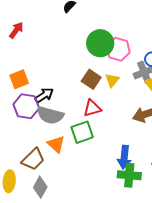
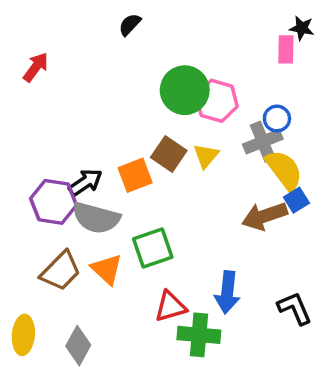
orange square: (19, 79) -> (135, 175), moved
red triangle: (92, 108) -> (171, 307), moved
brown trapezoid: (33, 159) -> (61, 271), moved
green cross: (129, 175) -> (199, 335), moved

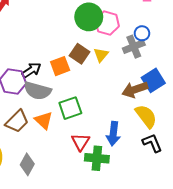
yellow semicircle: (284, 170) -> (146, 116), moved
blue square: (296, 200) -> (153, 80), size x1.6
red triangle: (171, 307) -> (81, 142), turned -42

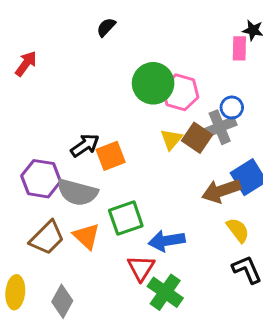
brown square: (80, 54) -> (197, 138), moved
black arrow: (31, 70) -> (85, 145), moved
yellow semicircle: (146, 116) -> (238, 230), size x0.7
blue arrow: (113, 134) -> (167, 241), moved, turned 75
green cross: (97, 158) -> (165, 292), turned 30

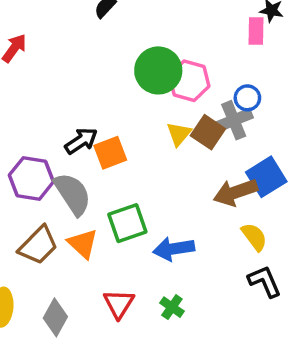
gray semicircle: (77, 192) -> (73, 194), turned -138
red triangle: (141, 268) -> (119, 304), moved
green cross: (165, 292) -> (172, 307), size x0.6

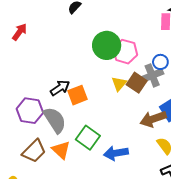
green square: (127, 223) -> (88, 138), turned -35

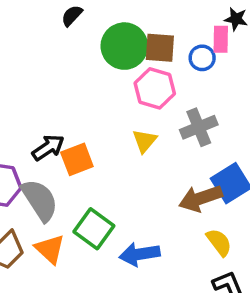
green circle: (107, 45) -> (124, 46), moved
blue circle: (160, 62) -> (202, 58), moved
brown square: (137, 83) -> (160, 48), moved, turned -30

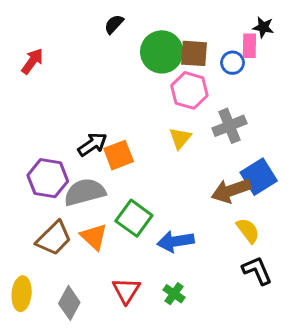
gray semicircle: (40, 200) -> (85, 192), turned -72

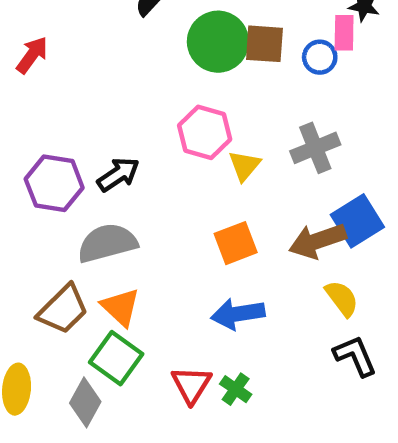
pink hexagon: (189, 90) -> (205, 132), moved
orange square: (119, 155) -> (236, 243), moved
purple hexagon: (48, 178) -> (54, 183), moved
green square: (134, 218) -> (116, 358), moved
red triangle: (126, 291) -> (191, 385), moved

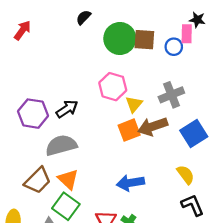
red arrow: (32, 55) -> (22, 30), moved
brown arrow: (318, 241) -> (153, 126), moved
orange square: (236, 243) -> (129, 130), moved

